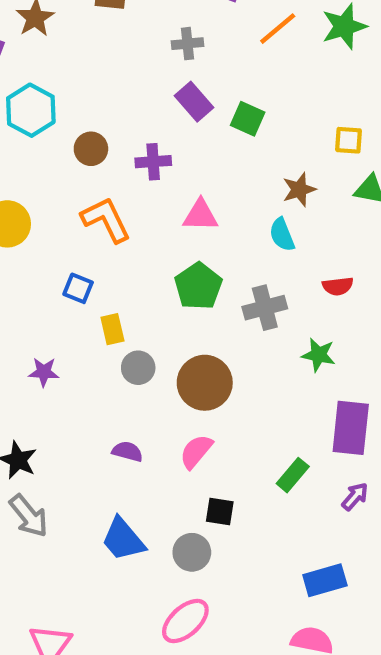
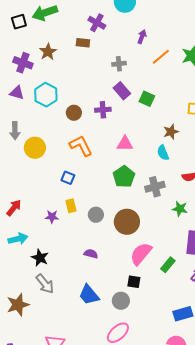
purple cross: (153, 162) -> (103, 110), moved
yellow rectangle: (112, 329) -> (71, 206), moved
pink semicircle: (196, 451) -> (141, 254), moved, size x1.4

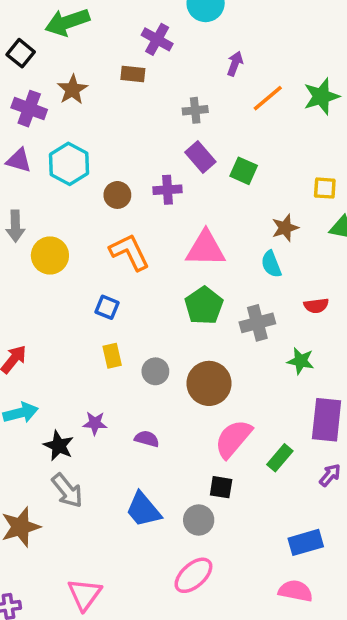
black square: (19, 22) -> (21, 53), moved, turned -35
pink triangle: (125, 144) -> (206, 249), size x1.4
purple star: (52, 217) -> (95, 423), moved

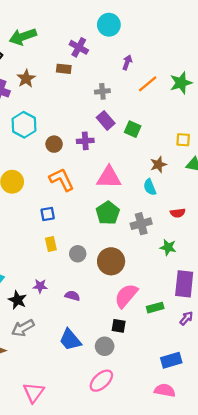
blue square: (107, 307) -> (48, 214), turned -32
green rectangle: (280, 458) -> (155, 308), turned 35
gray arrow: (67, 491) -> (23, 328), turned 100

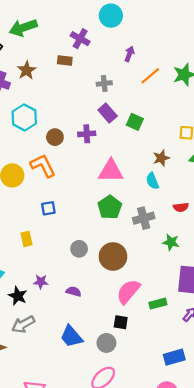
orange L-shape: (62, 180) -> (43, 166), moved
yellow rectangle: (51, 244) -> (26, 239), moved

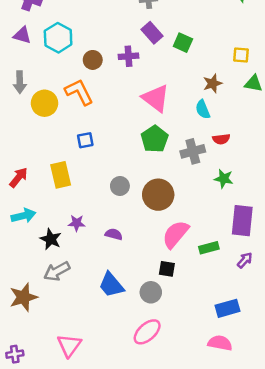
pink triangle: (111, 171) -> (156, 98), turned 36
red semicircle: (181, 207) -> (221, 139), moved
yellow rectangle: (26, 239) -> (61, 175), size x1.5

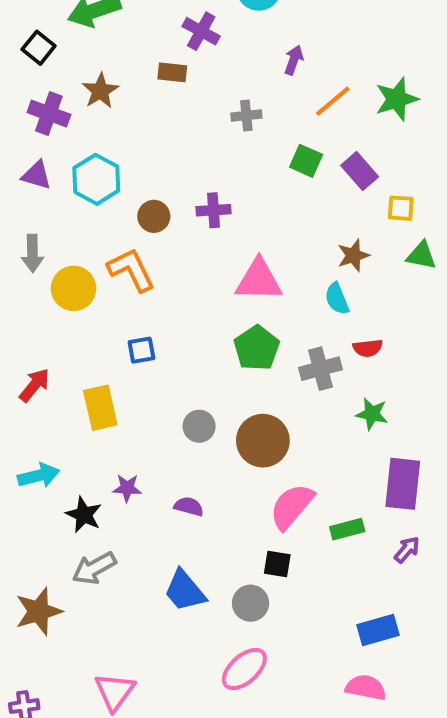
purple rectangle: (152, 33) -> (360, 171), moved
green square: (183, 43) -> (306, 161), moved
pink triangle: (156, 98) -> (259, 280), turned -36
red arrow: (19, 177) -> (34, 385), moved

